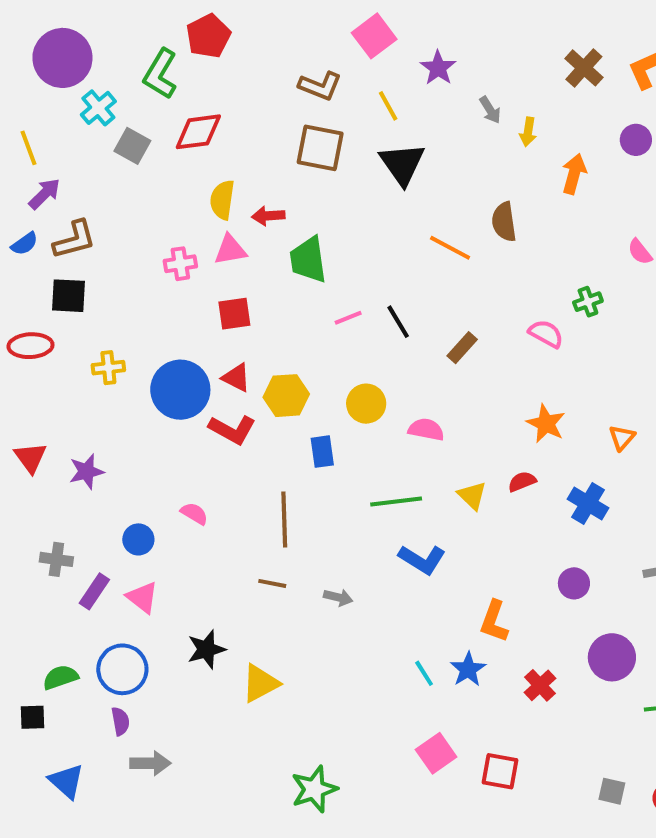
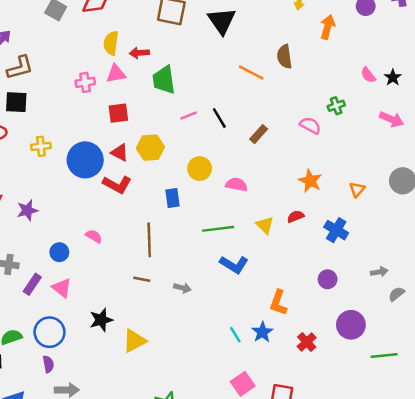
yellow hexagon: (286, 396) -> (150, 148), moved

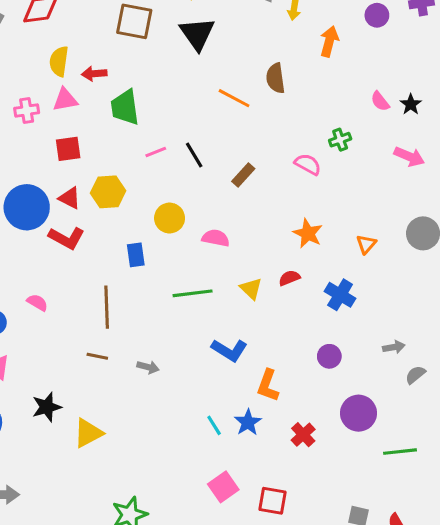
blue L-shape: (234, 264) -> (229, 350), moved

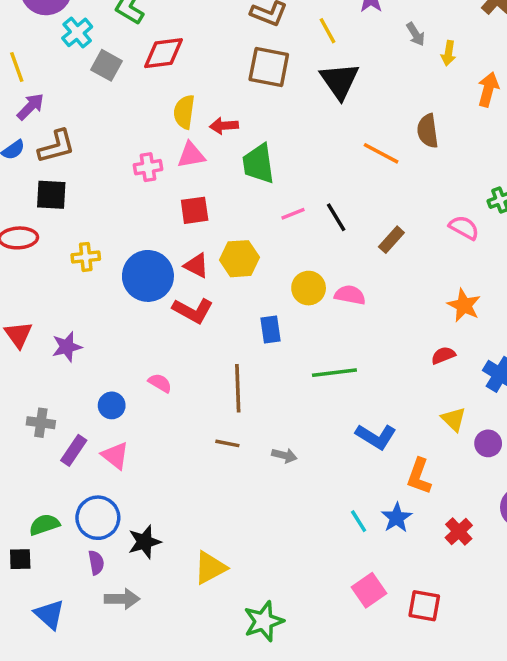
pink semicircle: (216, 238) -> (350, 295), moved
yellow triangle: (251, 289) -> (454, 419), moved
black star: (47, 407) -> (144, 542), moved
yellow triangle: (88, 433) -> (210, 568), moved

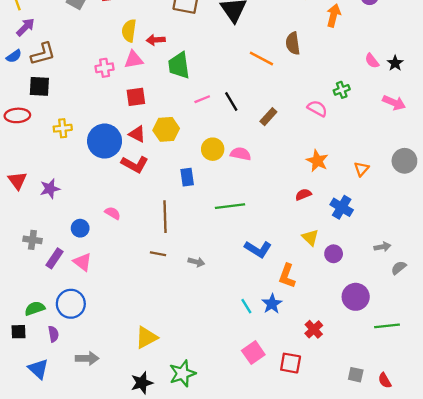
red cross: (459, 531) -> (314, 329), moved
black star: (144, 542) -> (142, 383), moved
purple semicircle: (96, 563) -> (53, 334), moved

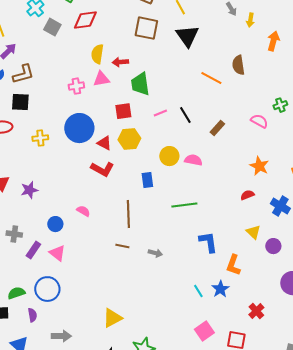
red square: (136, 97) -> (123, 111), moved
blue circle: (105, 141) -> (79, 128), moved
blue L-shape: (258, 249) -> (208, 242), turned -130

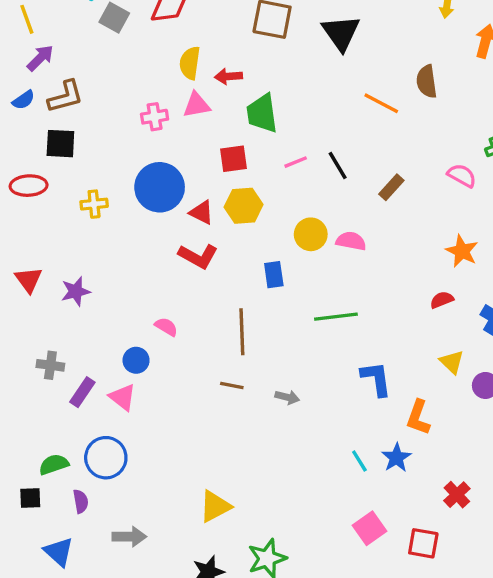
blue circle: (55, 224) -> (136, 360), moved

